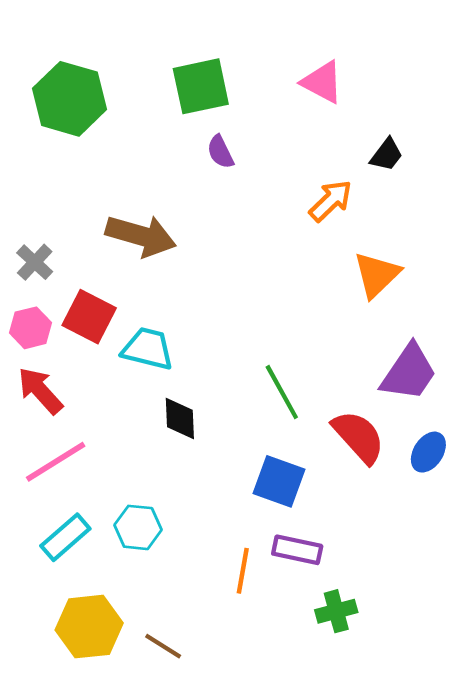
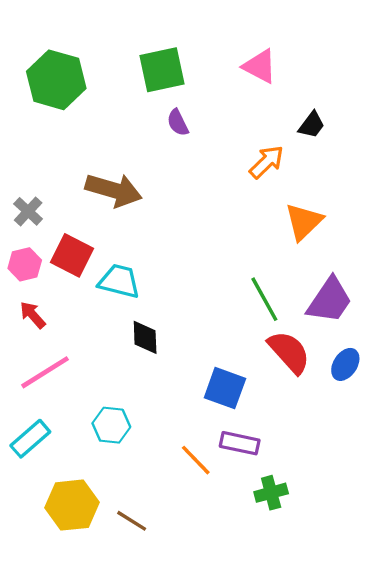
red arrow: (40, 391) -> (33, 315), size x0.7
green line: (282, 392) -> (264, 299), moved
cyan rectangle: (65, 537) -> (30, 439), moved
orange line: (243, 571) -> (196, 460), turned -54

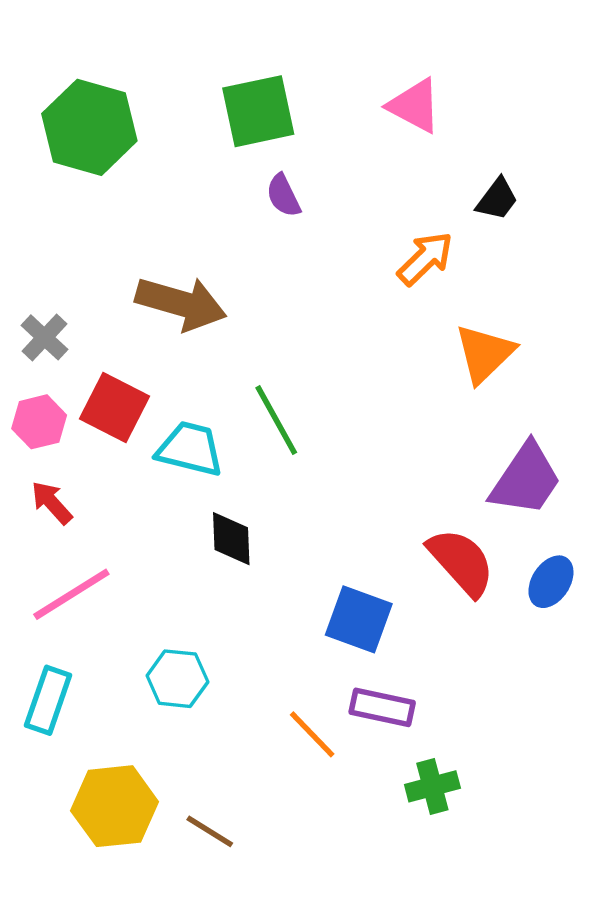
green line: (264, 299) -> (276, 420), moved
cyan rectangle: (30, 439) -> (48, 700), turned -30

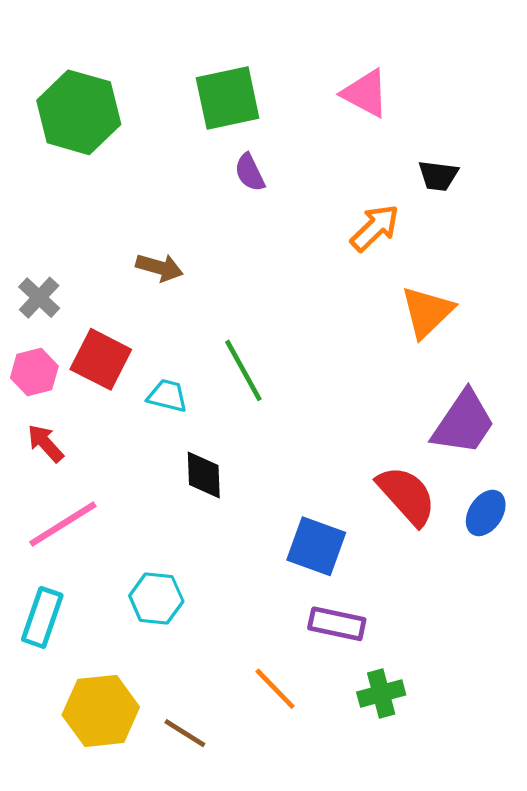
black trapezoid: (497, 199) -> (438, 176), turned 60
brown arrow: (181, 303) -> (159, 267), size x0.6
cyan trapezoid: (190, 449) -> (167, 396), size x0.7
orange line: (312, 734) -> (275, 689), moved

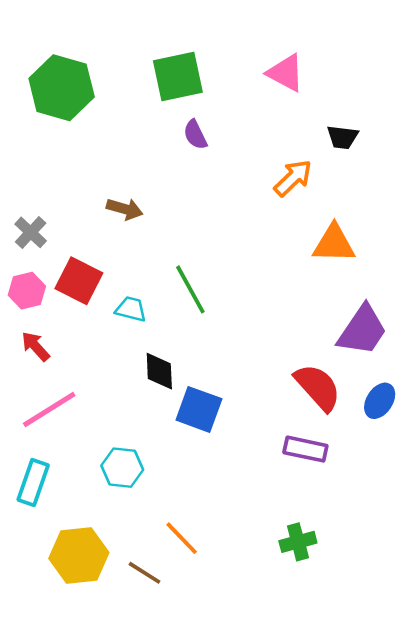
orange triangle: (427, 312) -> (334, 244), turned 45
blue square: (316, 546) -> (199, 409), moved
purple rectangle: (337, 624) -> (305, 449), moved
orange line: (275, 689) -> (182, 538), moved

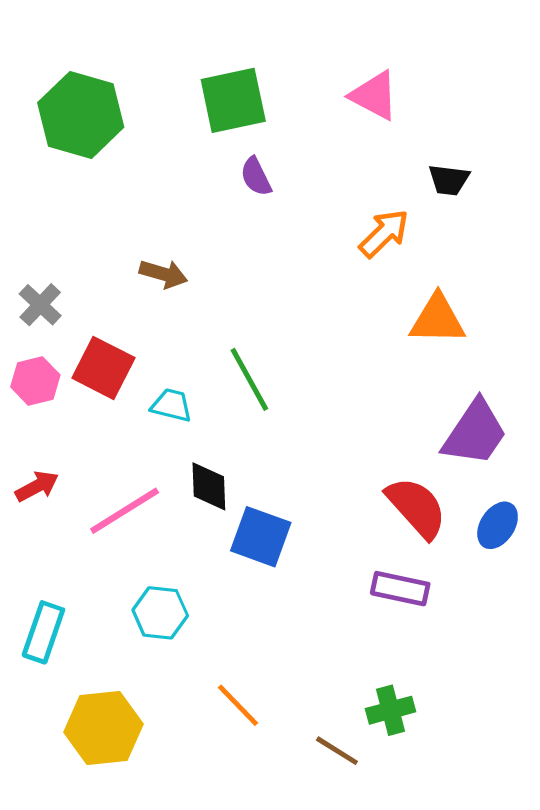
red arrow: (36, 346) -> (37, 486), moved, turned 104
pink line: (49, 409) -> (125, 511), moved
brown line: (144, 573) -> (337, 751), moved

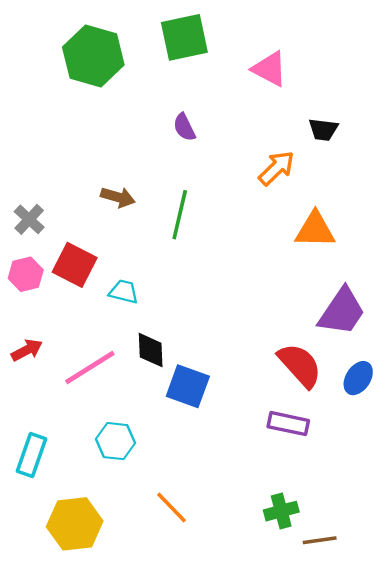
green square: (233, 100) -> (184, 37), moved
green hexagon: (81, 115) -> (93, 56), moved
green line: (249, 379) -> (180, 215), moved, turned 42
brown line: (337, 751) -> (320, 540), moved, turned -40

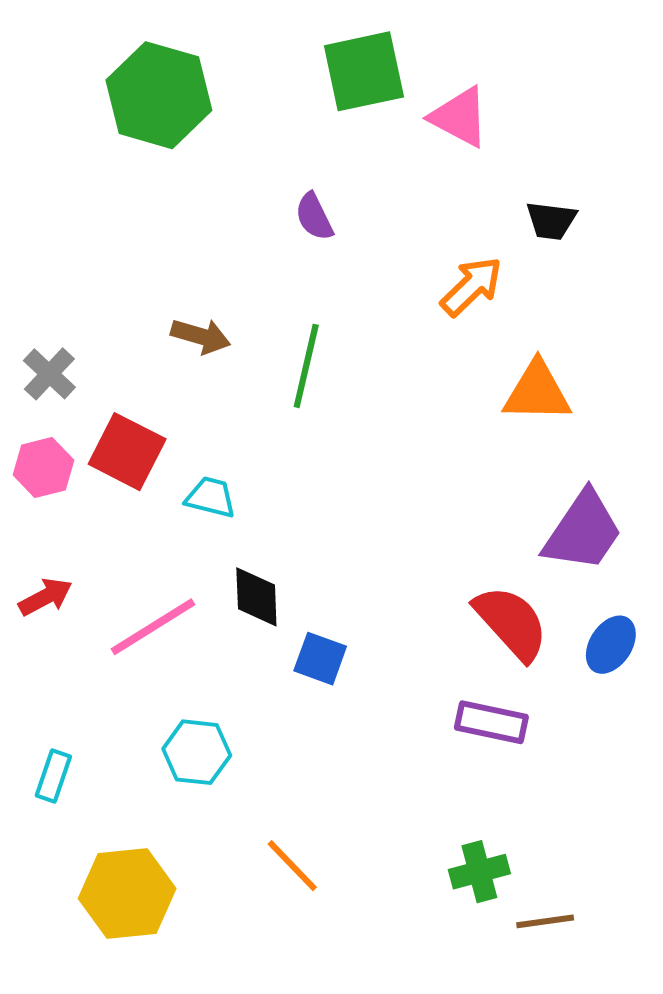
green square: (184, 37) -> (364, 71), moved
blue square: (188, 386) -> (320, 659), size x0.7
cyan rectangle: (31, 455) -> (53, 776), size x0.7

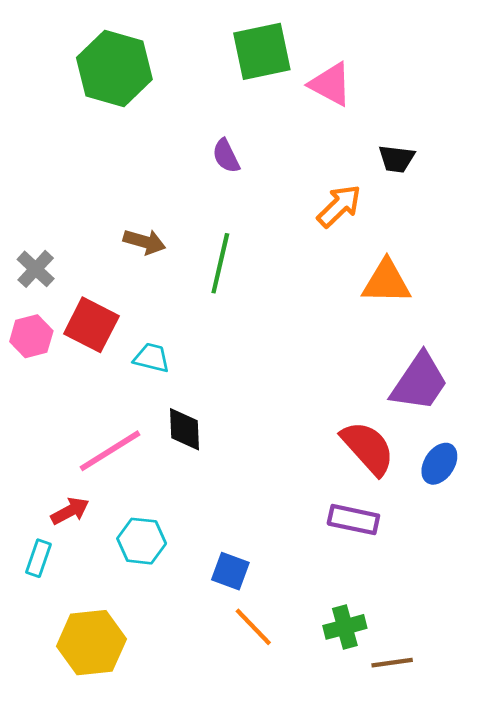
red arrow: (45, 597) -> (70, 511), moved
blue square: (320, 659) -> (230, 571), moved
orange line: (292, 866) -> (253, 627), moved

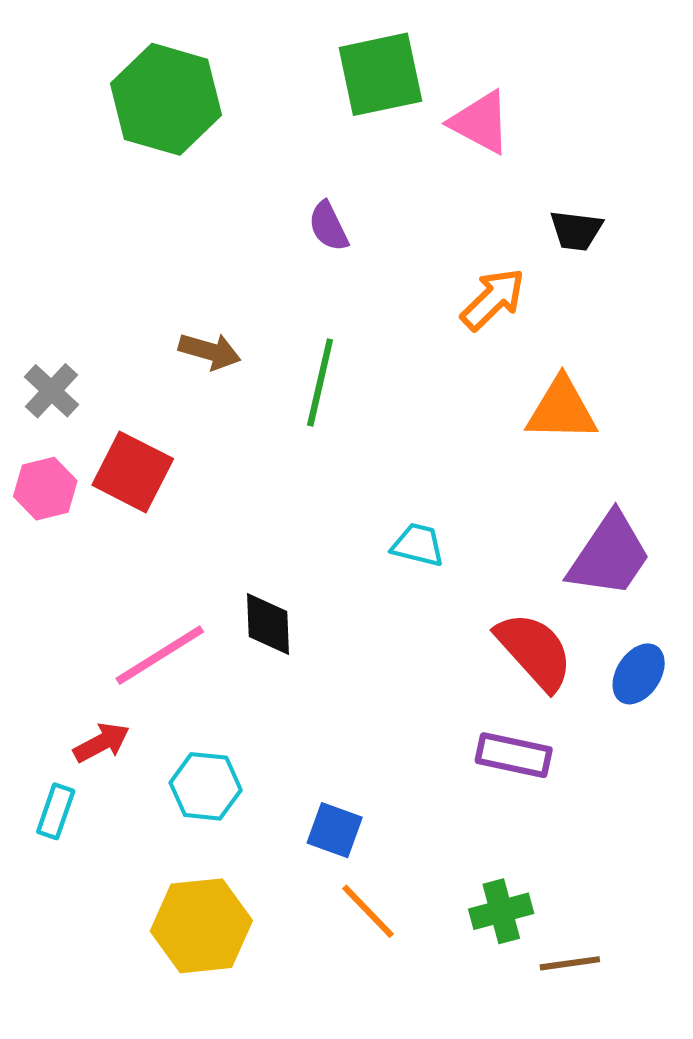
cyan trapezoid: (152, 358) -> (418, 545), moved
yellow hexagon: (91, 643) -> (201, 926), moved

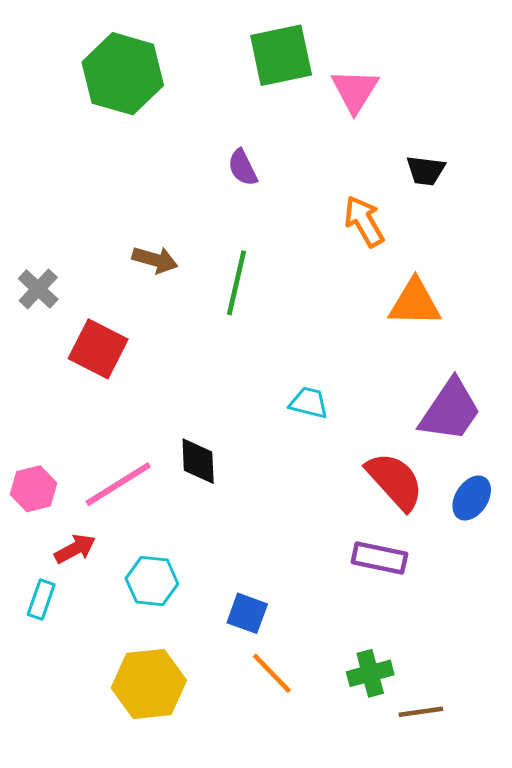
pink triangle: (480, 122) -> (355, 91), turned 34
orange arrow: (493, 299) -> (364, 221), turned -76
pink hexagon: (45, 489) -> (34, 489), moved

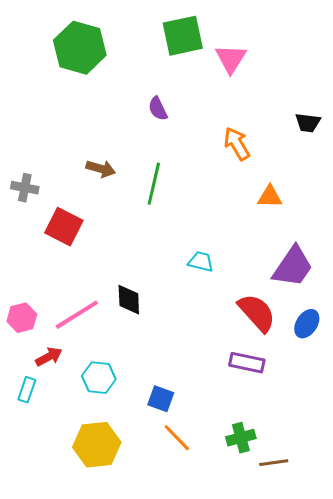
black trapezoid: (426, 171) -> (308, 123), moved
gray cross: (38, 289) -> (25, 188), turned -32
orange triangle: (415, 303) -> (270, 197), size x0.7

